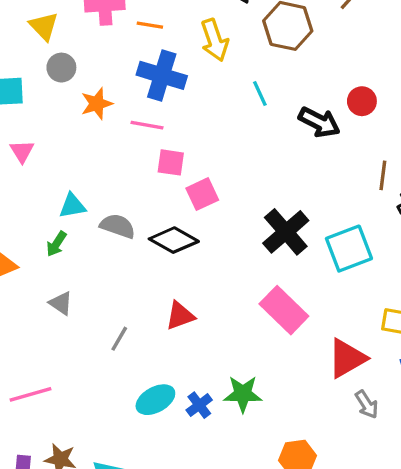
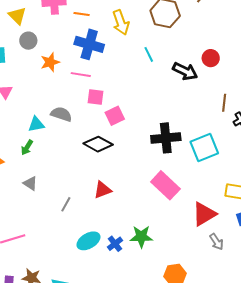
gray semicircle: (118, 226) -> (61, 114), moved
black cross: (286, 232) -> (166, 138), turned 36

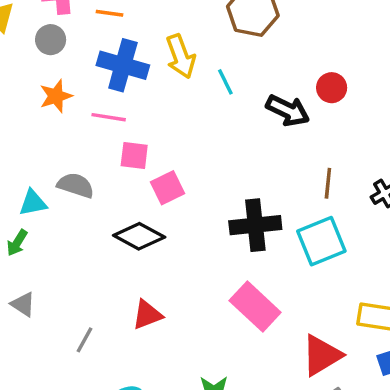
yellow arrow: (121, 22) -> (181, 56), moved
gray circle: (28, 41) -> (51, 40), moved
brown line: (224, 103) -> (328, 183), moved

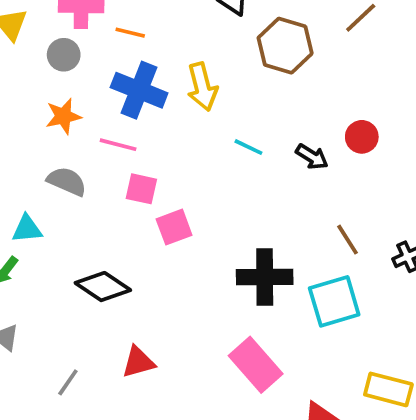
cyan line: (225, 82) -> (248, 147), moved, turned -44
black arrow: (288, 110) -> (312, 157), size x0.7
brown line: (328, 183) -> (348, 240), turned -44
gray semicircle: (76, 185) -> (67, 181), moved
black diamond: (139, 236) -> (103, 287), moved

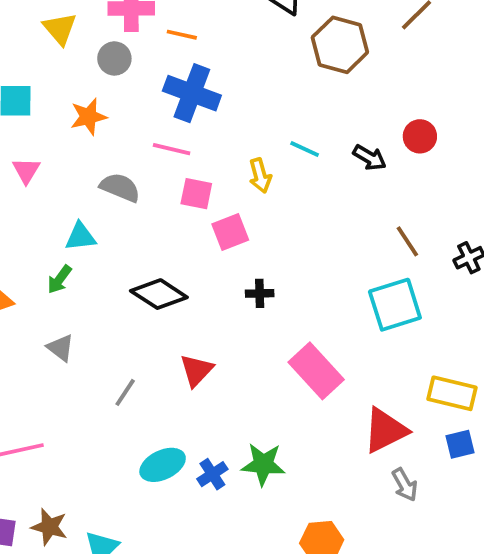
yellow arrow: (202, 87) -> (260, 176), moved, size x0.7
orange star: (63, 116) -> (88, 117), moved
black cross: (265, 277) -> (260, 293), moved, size x0.5
red triangle: (138, 362) -> (196, 370), turned -30

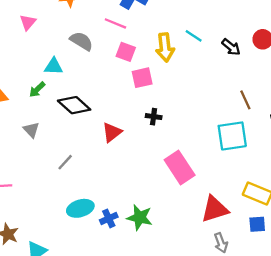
yellow arrow: (260, 176) -> (165, 47), size x1.4
black diamond: (159, 294) -> (74, 105), moved
red triangle: (196, 370) -> (112, 132), moved

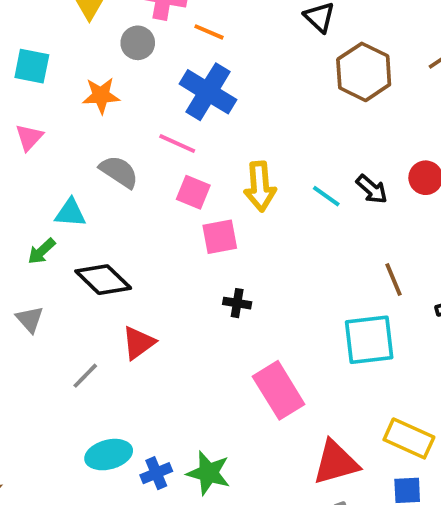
cyan line: (194, 36) -> (326, 196), moved
red triangle: (112, 132) -> (138, 343), moved

